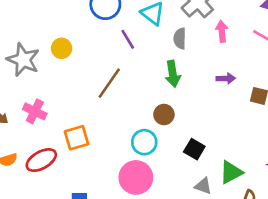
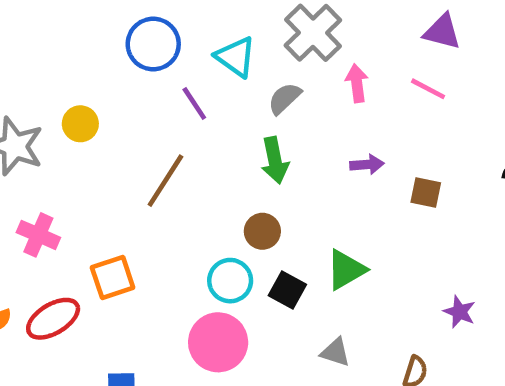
gray semicircle: (180, 38) -> (285, 98), turned 48
black square: (194, 149) -> (287, 290), moved
green triangle: (231, 172) -> (346, 270), moved

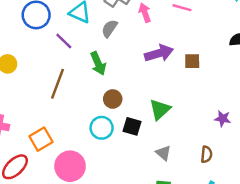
green arrow: (275, 160) -> (98, 63), moved
purple arrow: (367, 164) -> (159, 53), size x1.6
pink circle: (218, 342) -> (70, 166), moved
gray triangle: (335, 352) -> (163, 153), turned 35

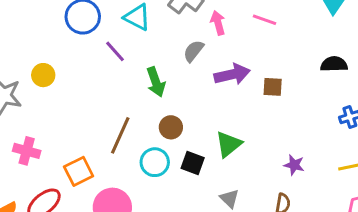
gray semicircle: (109, 28) -> (194, 51), moved
brown line: (57, 84) -> (120, 135), moved
purple star: (223, 119) -> (294, 165), moved

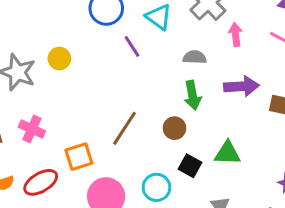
gray semicircle: (194, 51) -> (195, 57), moved, turned 45
green arrow: (156, 82) -> (192, 95), moved
green triangle: (229, 144) -> (227, 153), turned 32
cyan circle: (155, 162) -> (156, 187), moved

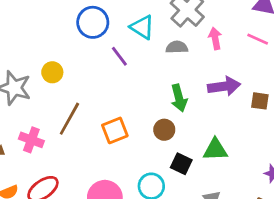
gray semicircle: (195, 57) -> (177, 47), moved
brown line: (125, 128) -> (69, 119), moved
orange square: (79, 157) -> (115, 130), moved

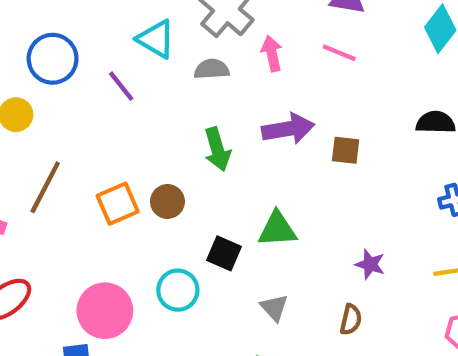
blue circle: (93, 22) -> (53, 59), moved
brown circle: (164, 130) -> (167, 201), moved

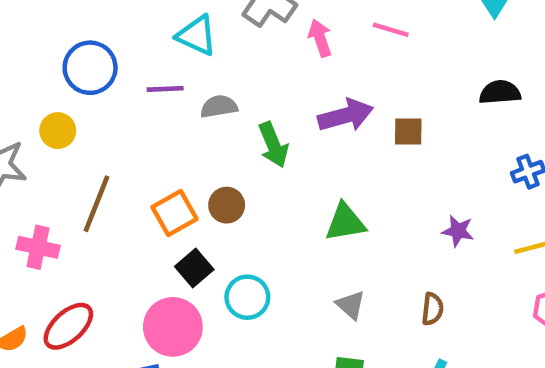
gray semicircle: (212, 69) -> (219, 106), moved
purple line: (121, 86) -> (165, 89), turned -48
black square: (224, 253) -> (194, 268), moved, turned 32
purple star: (370, 264) -> (458, 231), moved

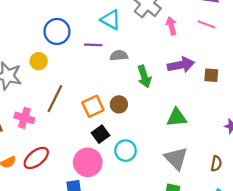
gray triangle: (351, 305) -> (176, 158), size x1.6

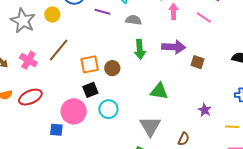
gray semicircle: (119, 56) -> (134, 20), moved

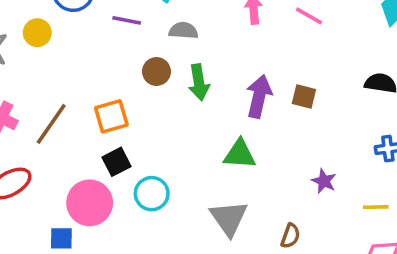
purple arrow: (174, 47) -> (259, 96), moved, turned -75
brown line: (59, 50) -> (51, 124), moved
brown circle: (112, 68) -> (156, 72), moved

